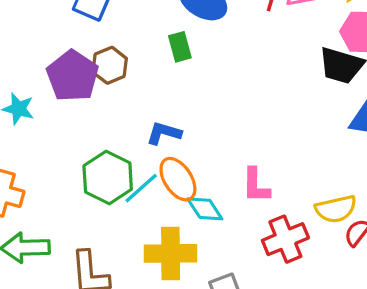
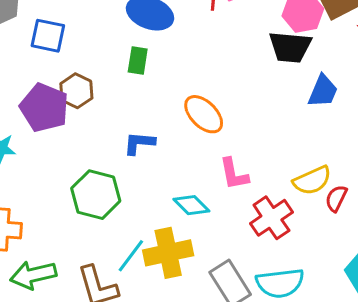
green rectangle: (180, 47) -> (138, 60), turned 36
orange ellipse: (178, 179) -> (204, 114), moved
cyan line: (141, 188) -> (131, 256), moved

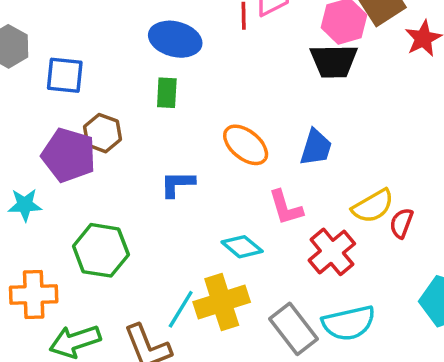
blue trapezoid: (323, 91) -> (316, 147), moved
green hexagon: (96, 195) -> (101, 250), moved

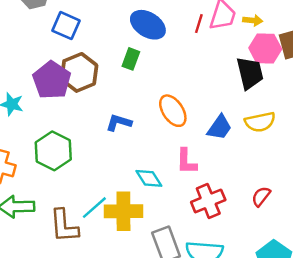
black trapezoid: (334, 61) -> (250, 73), turned -120
brown hexagon: (102, 133) -> (79, 72), size x1.4
yellow semicircle: (373, 206) -> (260, 122), moved

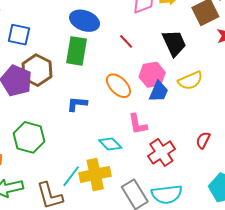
red line: (199, 24) -> (126, 41), moved, turned -49
pink hexagon: (265, 48) -> (152, 75), moved
green rectangle: (131, 59) -> (76, 51), size x1.6

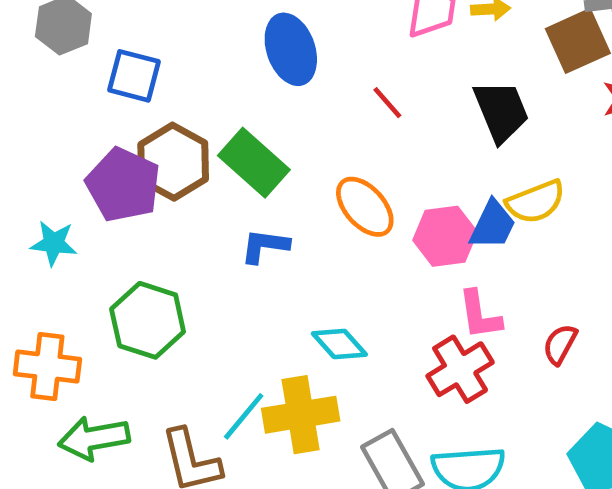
blue ellipse: (85, 21) -> (291, 49), turned 48
green rectangle: (76, 51) -> (254, 163), moved, turned -60
pink hexagon: (152, 75) -> (445, 236), moved
blue trapezoid: (159, 92) -> (493, 225), moved
pink L-shape: (138, 124) -> (480, 315), moved

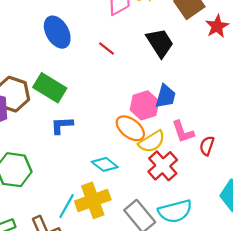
yellow semicircle: (536, 202) -> (152, 142), moved
orange ellipse: (365, 207) -> (130, 128), moved
pink L-shape: (480, 315) -> (183, 132), moved

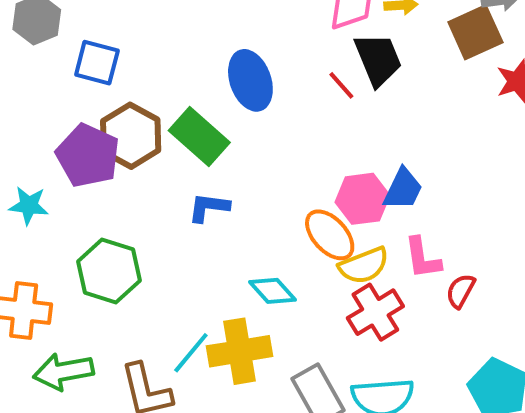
blue ellipse: (57, 32) -> (250, 80), moved
black trapezoid: (160, 43) -> (378, 59), moved
red line: (106, 49) -> (341, 85), moved

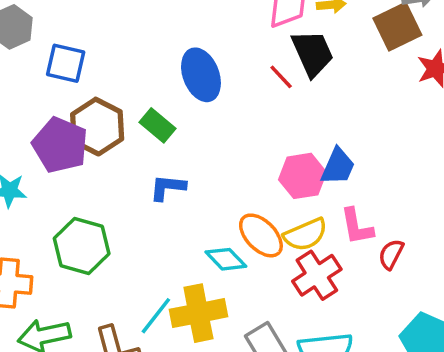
green rectangle: (199, 136) -> (158, 125), size x0.7
orange ellipse: (330, 235) -> (261, 235), moved

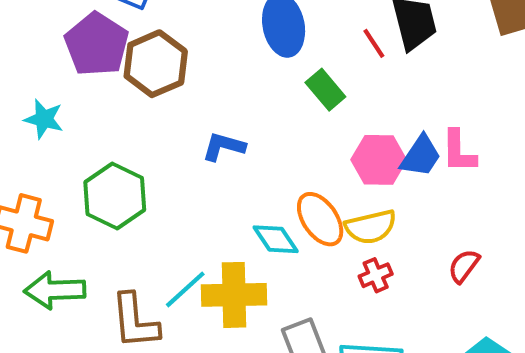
green rectangle: (158, 125) -> (325, 90), moved
purple pentagon: (60, 145) -> (97, 44), moved
pink L-shape: (357, 226) -> (459, 151), moved
red cross: (317, 275) -> (376, 275), size x0.6

